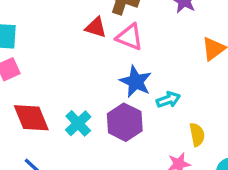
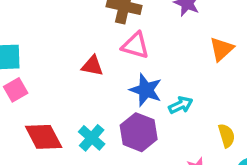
red triangle: (96, 27) -> (92, 66), moved
yellow semicircle: (197, 135) -> (227, 136), moved

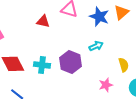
blue star: (146, 90) -> (99, 17), moved
cyan cross: (92, 138) -> (42, 65), turned -35

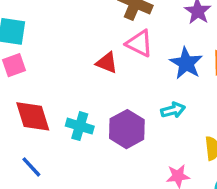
red triangle: (43, 21) -> (107, 63), moved

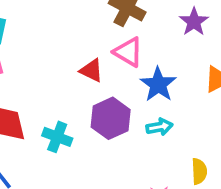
blue star: (186, 63) -> (158, 84), moved
purple hexagon: (127, 129) -> (111, 118), moved

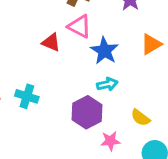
purple hexagon: (111, 118) -> (87, 112), moved
yellow semicircle: (199, 171) -> (140, 118), turned 132

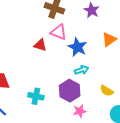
cyan cross: (27, 96) -> (36, 96), moved
pink star: (110, 141) -> (80, 111), moved

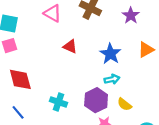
pink triangle: (59, 32) -> (53, 13), moved
yellow semicircle: (107, 91) -> (124, 104), moved

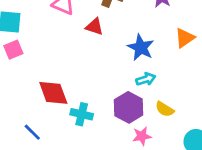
red triangle: (70, 47) -> (94, 27), moved
red diamond: (20, 79) -> (53, 93), moved

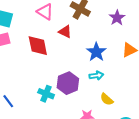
red diamond: (53, 93) -> (38, 46), moved
purple hexagon: (129, 107) -> (68, 83), moved

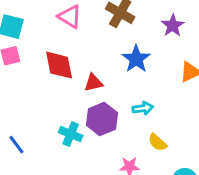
red triangle: (65, 32) -> (93, 83), moved, turned -40
blue star: (96, 52) -> (136, 59), moved

